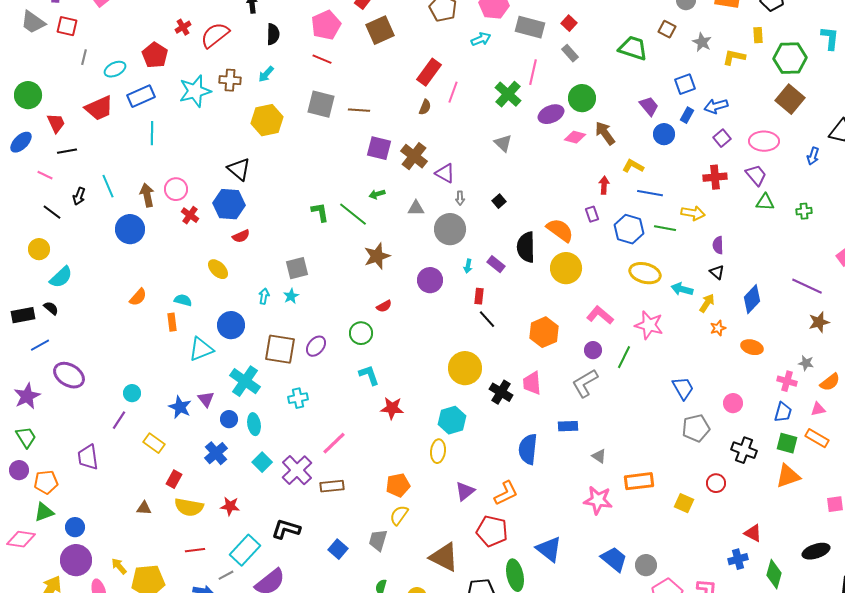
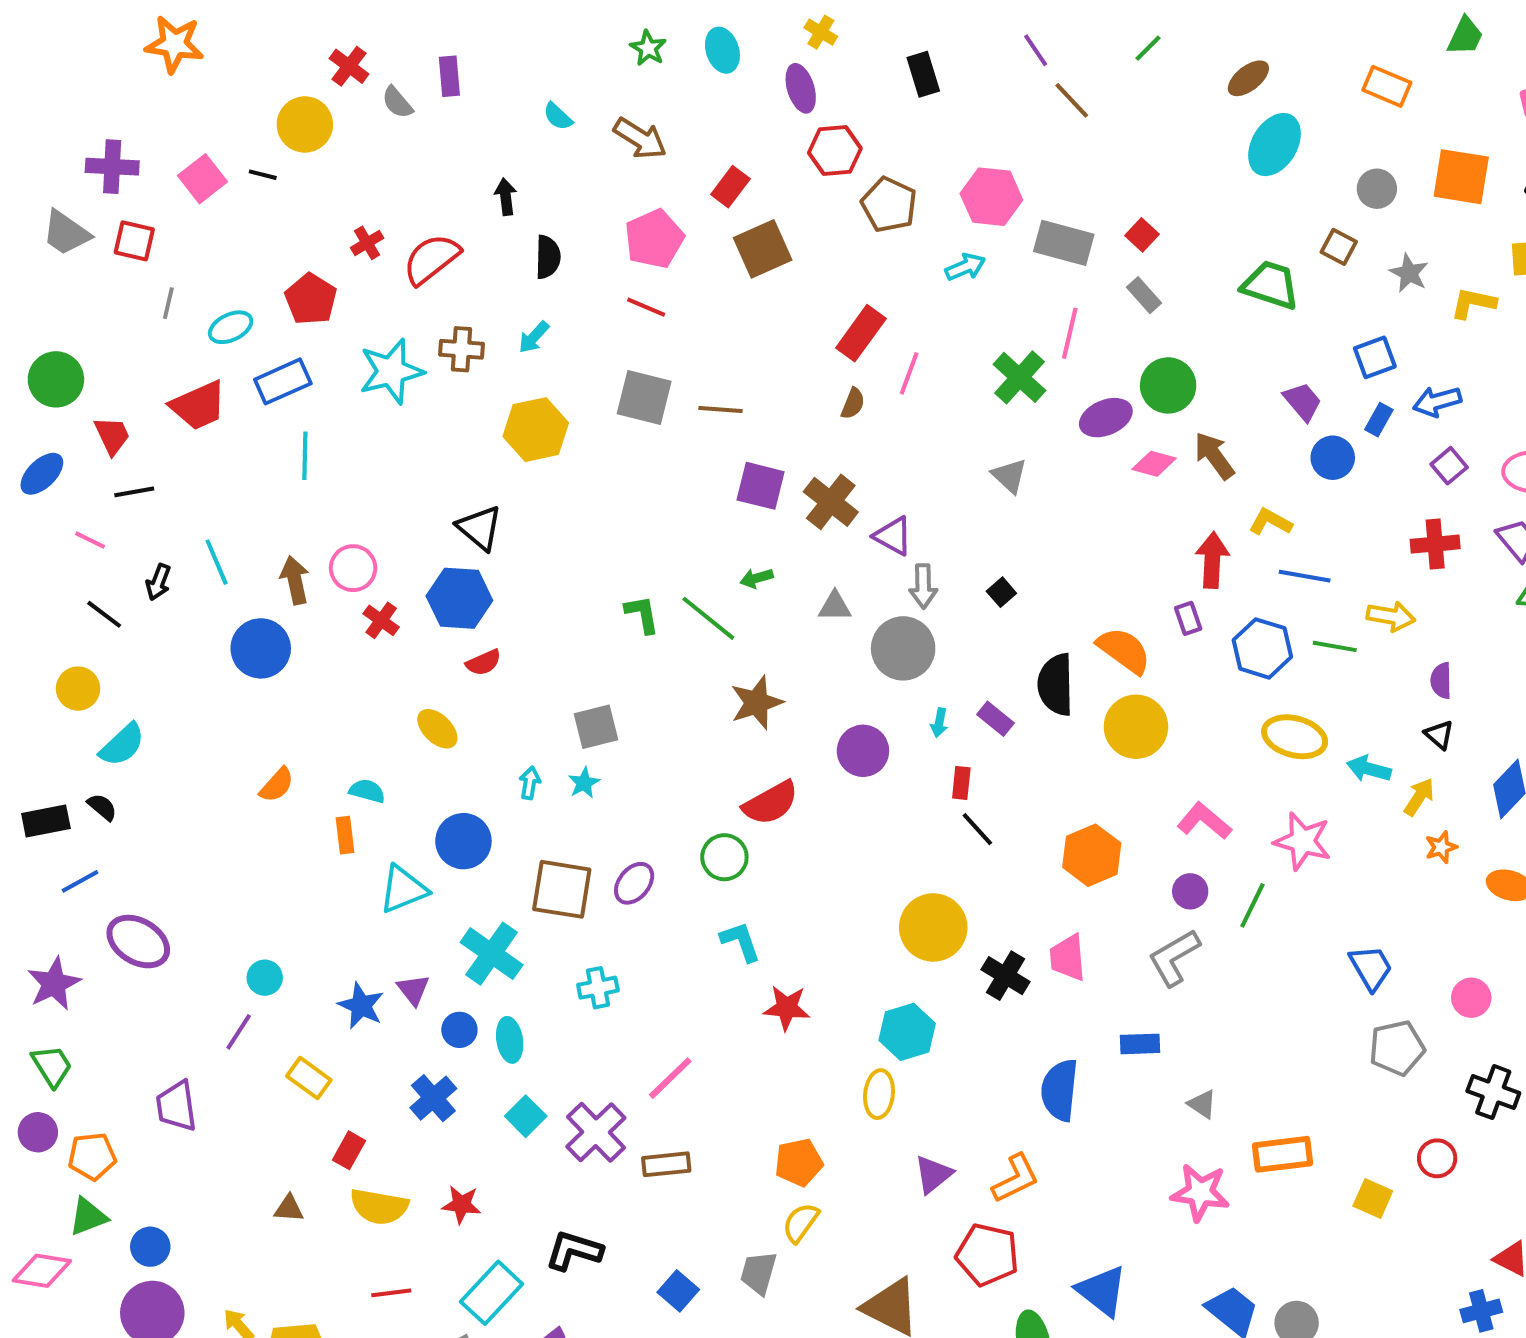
red arrow: (604, 185) -> (1212, 560), size x1.5
gray arrow: (460, 198) -> (923, 586), size x1.5
red semicircle: (384, 306) -> (771, 803), size x1.8

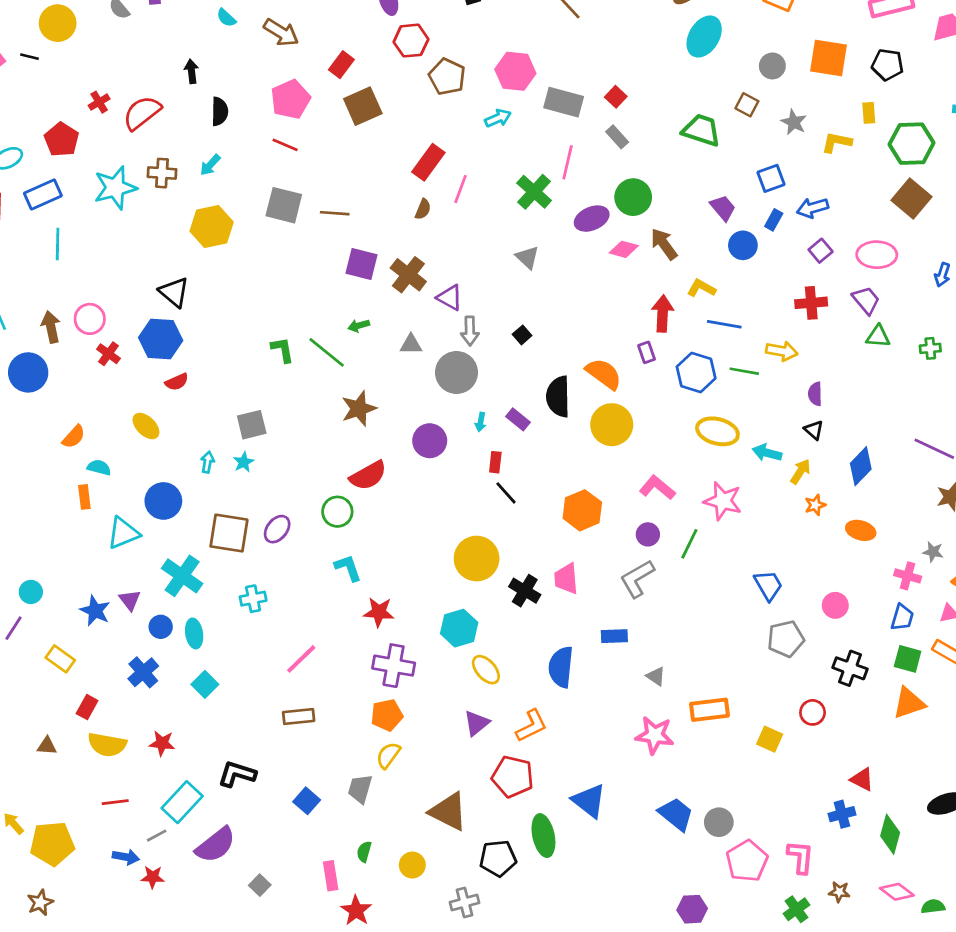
orange semicircle: (277, 785) -> (74, 437), moved
yellow ellipse: (879, 1094) -> (486, 670), moved, turned -48
purple cross: (596, 1132) -> (394, 666), moved, turned -36

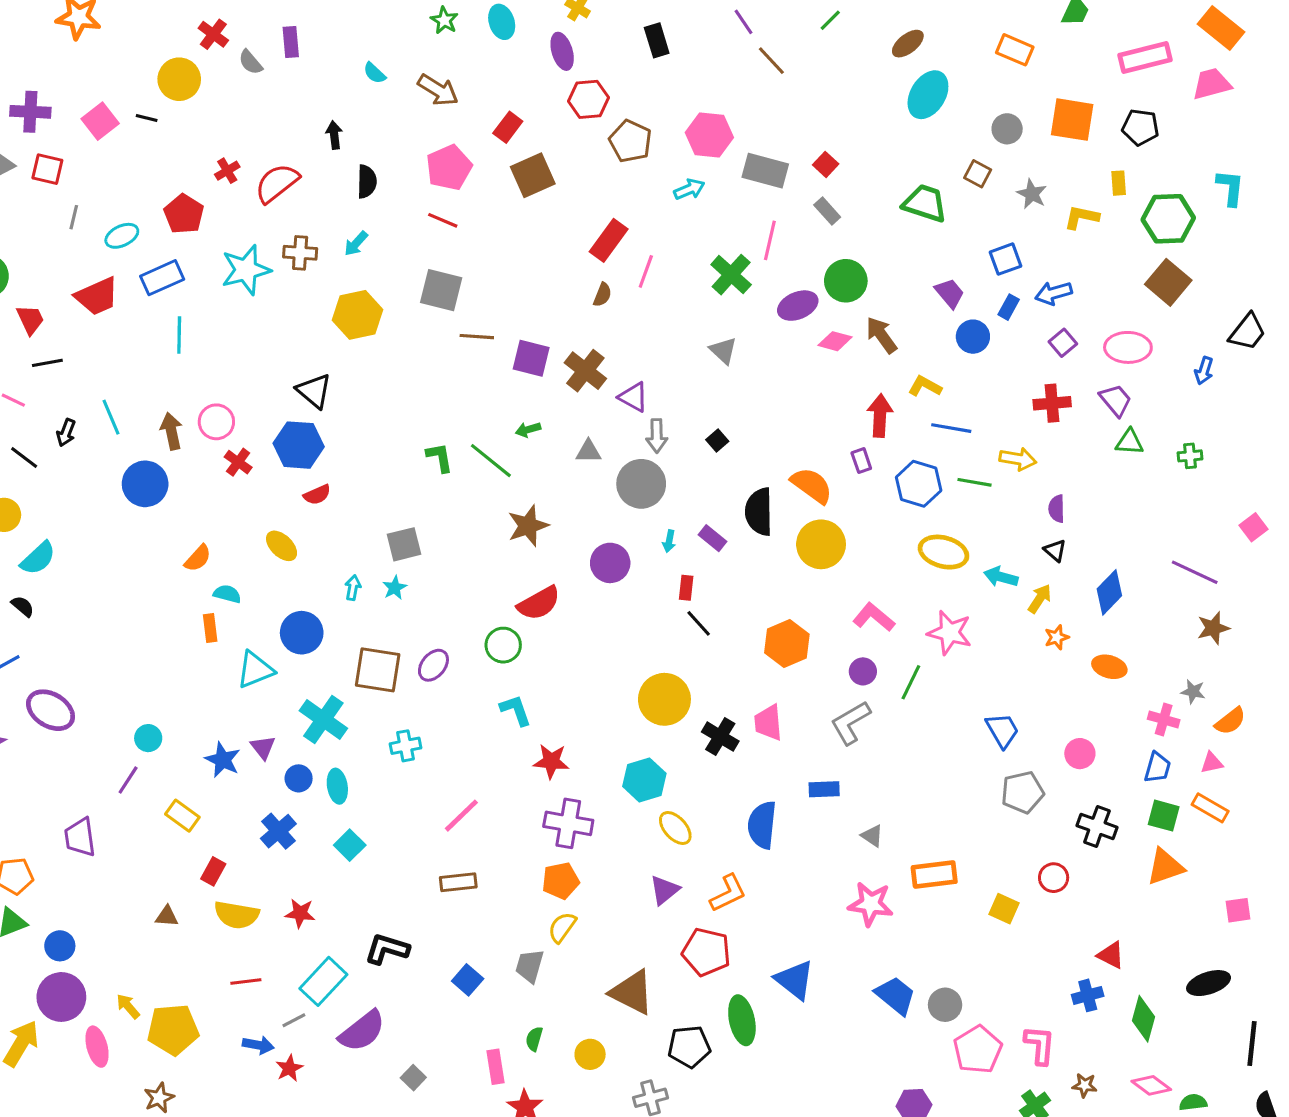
brown line: (335, 213) -> (477, 337), moved
red star: (153, 877) -> (289, 1068), turned -30

